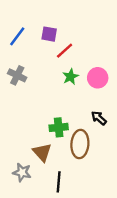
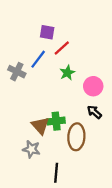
blue line: (17, 36) -> (38, 59), moved
pink circle: (98, 78) -> (93, 86), moved
brown triangle: (42, 152) -> (40, 126), moved
gray star: (22, 172) -> (31, 149), moved

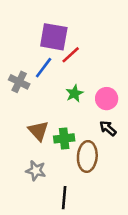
purple square: (47, 32) -> (54, 37), size x1.6
green star: (67, 73) -> (74, 93), moved
brown triangle: (40, 126) -> (38, 131), moved

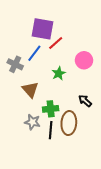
pink circle: (107, 99) -> (84, 60), moved
brown triangle: (38, 131) -> (30, 90), moved
gray star: (36, 171) -> (32, 122), moved
black line: (64, 198) -> (51, 130), moved

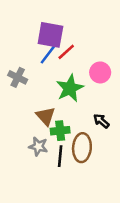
blue line: (34, 53) -> (48, 54), moved
green star: (59, 73) -> (70, 88), size x1.6
brown triangle: (30, 90) -> (46, 116), moved

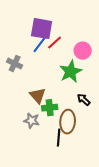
pink circle: (100, 72) -> (83, 51), moved
green star: (70, 88) -> (71, 72), moved
black line: (60, 156) -> (59, 138), moved

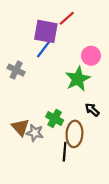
red line: (55, 43) -> (67, 18), moved
brown triangle: (38, 96) -> (20, 127), moved
green cross: (50, 108) -> (55, 119), turned 35

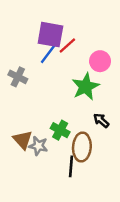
red line: (67, 18) -> (67, 45), moved

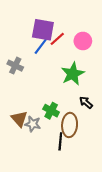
pink circle: (100, 61) -> (83, 41), moved

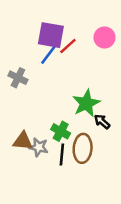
pink circle: (83, 41) -> (104, 37), moved
green star: (73, 74) -> (86, 103), moved
brown triangle: (19, 119) -> (23, 141), turned -42
black line: (60, 141) -> (62, 154), moved

